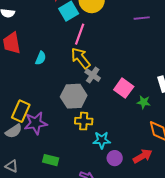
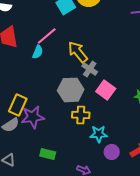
pink line: (80, 34) -> (47, 36), moved, turned 30
pink square: (124, 88) -> (106, 90), moved

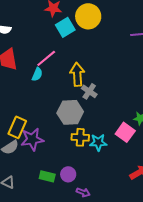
yellow arrow: (78, 52) -> (77, 74), turned 35
pink square: (106, 90) -> (125, 132), moved
cyan star: (99, 134) -> (98, 142), moved
purple circle: (112, 152) -> (68, 174), moved

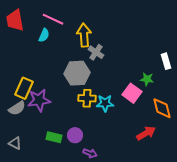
pink line: (46, 58) -> (53, 19), turned 65

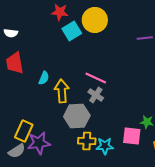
pink line: (53, 19) -> (96, 78), moved
yellow arrow: (84, 35) -> (62, 91), moved
pink square: (132, 93) -> (132, 136), turned -30

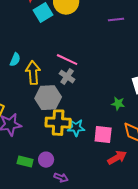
pink square: (132, 136) -> (103, 135), moved
yellow cross: (87, 141) -> (58, 123), size x1.4

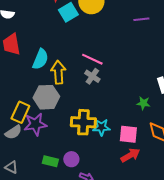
cyan semicircle: (15, 60) -> (40, 59), size x1.5
gray hexagon: (48, 98) -> (46, 97), moved
red arrow: (117, 158) -> (130, 155), moved

